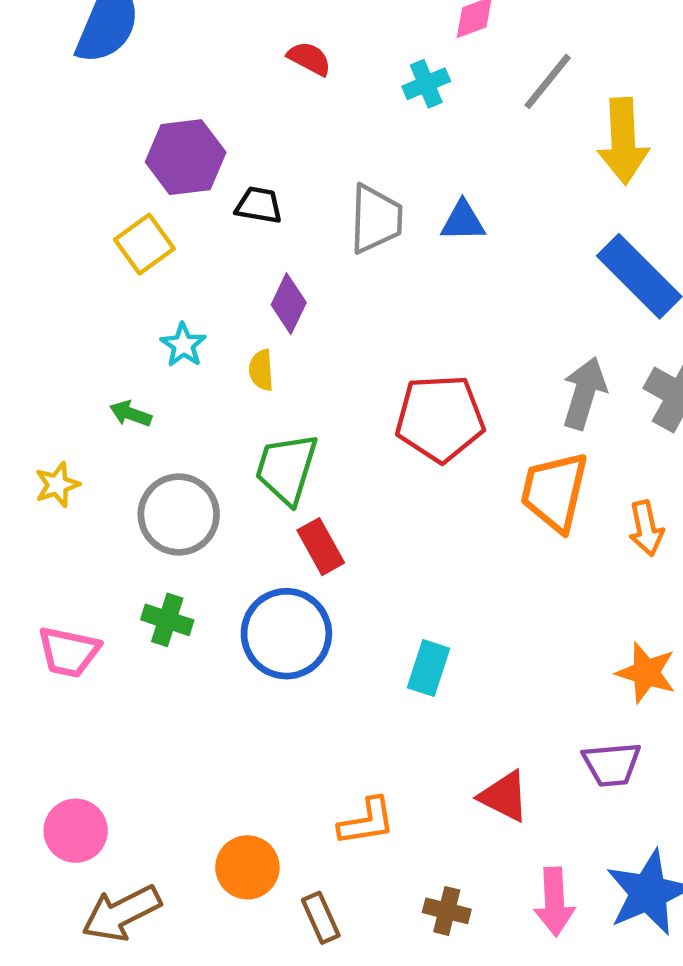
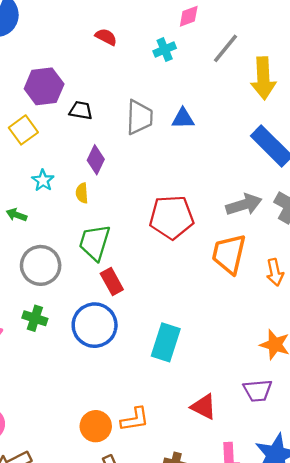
gray arrow: (584, 393) -> (244, 205), turned 56
cyan rectangle: (428, 668) -> (166, 342), size x1.4
orange circle: (247, 867) -> (96, 426), moved

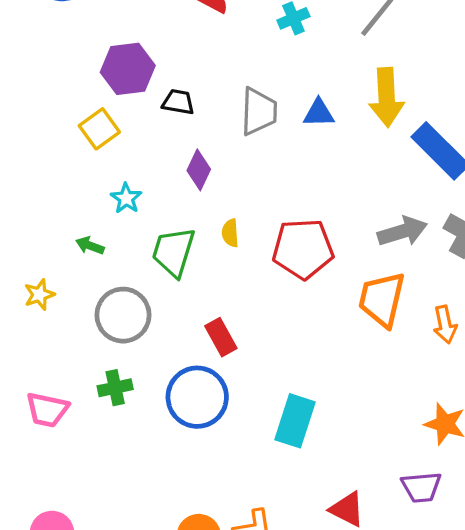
yellow arrow: (263, 78) -> (387, 97), moved
yellow semicircle: (82, 193) -> (230, 233), moved
green trapezoid: (95, 242) -> (174, 252), moved
green cross: (35, 318) -> (115, 388), turned -30

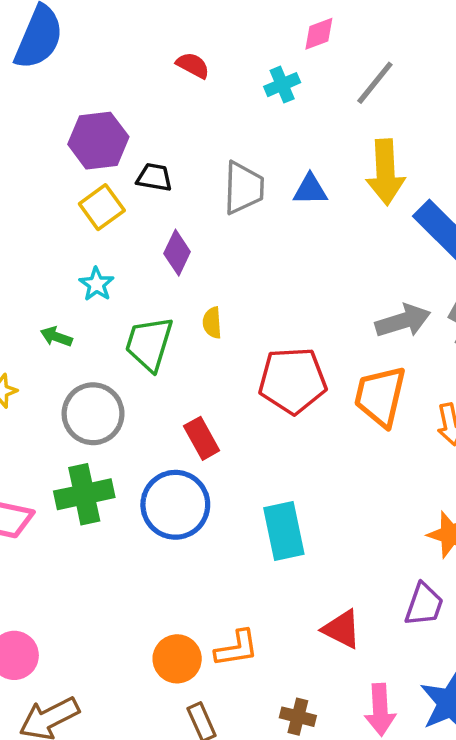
yellow square: (99, 129) -> (102, 207), moved
red pentagon: (303, 249) -> (293, 380), moved
green cross: (115, 388) -> (84, 494), size x1.5
cyan rectangle: (295, 421) -> (284, 531), turned -30
purple trapezoid: (421, 487) -> (424, 605), turned -66

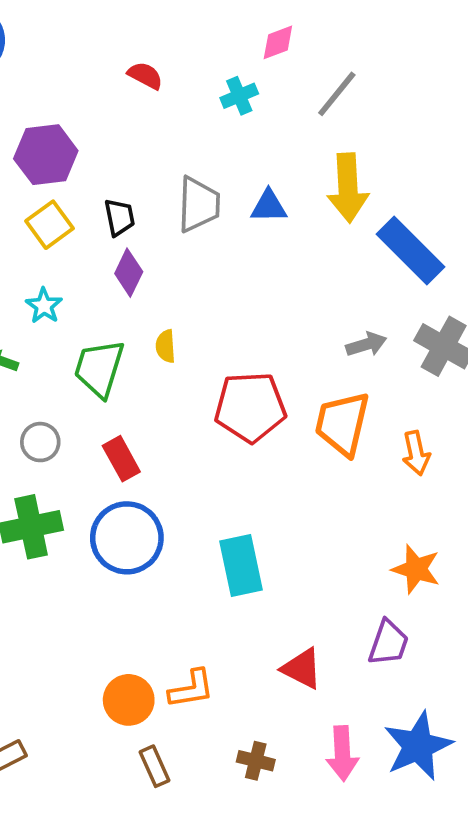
black trapezoid: (154, 177) -> (119, 217), moved, turned 69
gray arrow: (403, 321) -> (366, 344), size x0.7
gray circle: (93, 414) -> (40, 442), size x0.6
red rectangle: (202, 438) -> (121, 459), moved

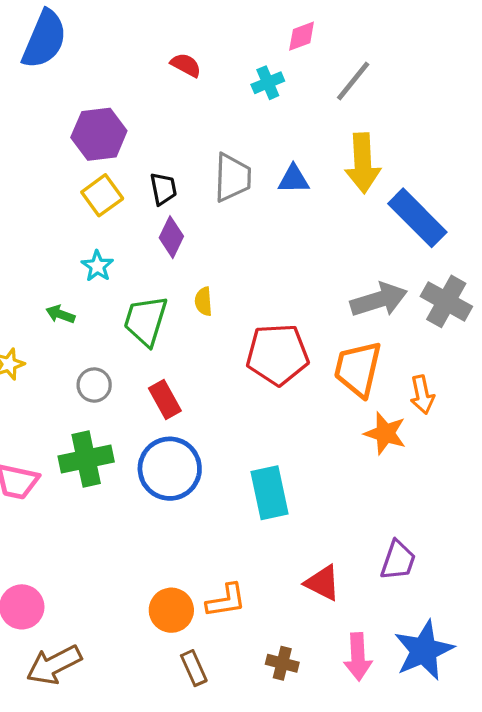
gray arrow: (366, 344) -> (379, 300), size x1.6
orange star: (416, 569) -> (385, 433), moved

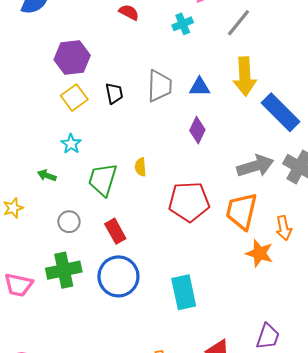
purple diamond: (171, 237) -> (197, 130), moved

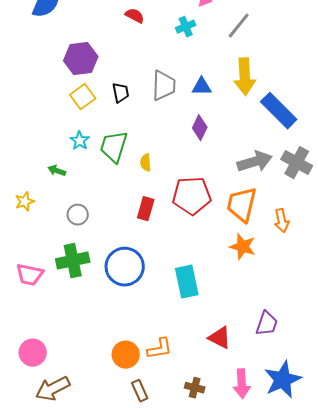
green trapezoid: (103, 180) -> (114, 147), moved
red rectangle: (115, 231) -> (146, 209), moved, turned 45
orange star: (259, 253) -> (243, 247), moved

